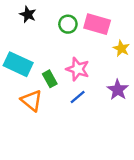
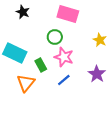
green circle: (68, 24) -> (55, 37), moved
pink rectangle: (97, 24) -> (68, 14), moved
orange triangle: (32, 101) -> (26, 83), turned 30

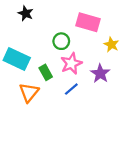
pink rectangle: (68, 14) -> (88, 22), moved
pink star: (64, 57) -> (71, 63), turned 30
purple star: (97, 74) -> (100, 74), moved

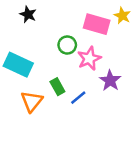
yellow star: (111, 45) -> (122, 16), moved
pink star: (71, 63) -> (89, 58), moved
green rectangle: (46, 72) -> (57, 87), moved

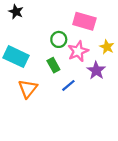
black star: (28, 14) -> (16, 12), moved
yellow star: (122, 16) -> (107, 47), moved
green rectangle: (57, 87) -> (53, 65), moved

